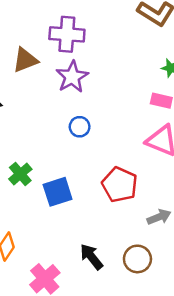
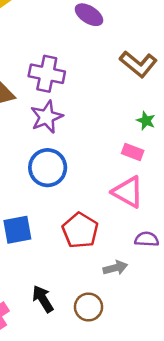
blue circle: (80, 127) -> (48, 168), size x1.8

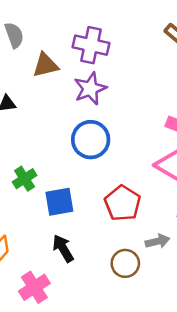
black arrow: (43, 299) -> (63, 248), moved
brown circle: (88, 307) -> (125, 263), moved

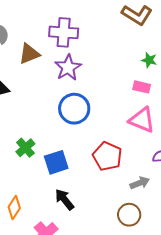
brown circle: (125, 263) -> (129, 215), moved

